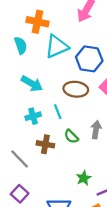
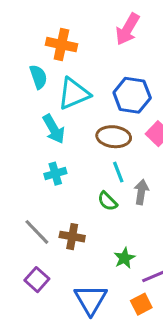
cyan triangle: (57, 46) -> (74, 94), moved
cyan arrow: (32, 84) -> (54, 129), turned 30
cyan line: (58, 112) -> (118, 172), moved
brown cross: (45, 144) -> (72, 237), moved

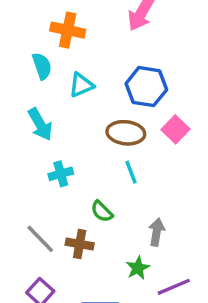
cyan triangle: (74, 94) -> (81, 85), size x0.7
cyan arrow: (54, 129) -> (40, 124), moved
gray arrow: (141, 192) -> (157, 232), moved
green semicircle: (108, 201) -> (102, 211), moved

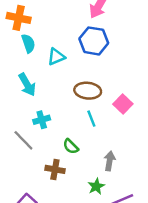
orange cross: (68, 30) -> (19, 18), moved
blue hexagon: (146, 87) -> (94, 41), moved
pink square: (175, 129) -> (123, 104), moved
gray line: (40, 239) -> (23, 140), moved

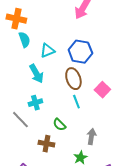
blue hexagon: (94, 41) -> (80, 52), moved
cyan arrow: (27, 85) -> (36, 74), moved
brown ellipse: (88, 91) -> (73, 79), turned 65

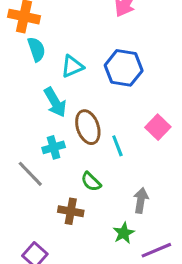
brown ellipse: (73, 79) -> (88, 127), moved

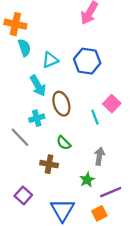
cyan line: (117, 146) -> (95, 117), moved

